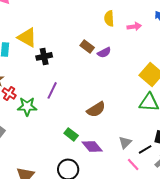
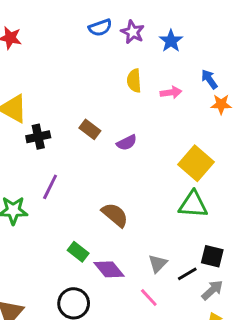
brown rectangle: (87, 46) -> (90, 129), moved
purple semicircle: (104, 52) -> (127, 143), moved
brown semicircle: (96, 109) -> (115, 215), turned -108
pink line: (133, 164) -> (149, 297), moved

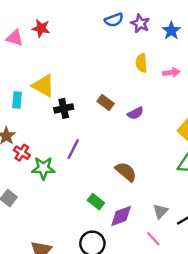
purple diamond: (109, 269) -> (121, 216), turned -70

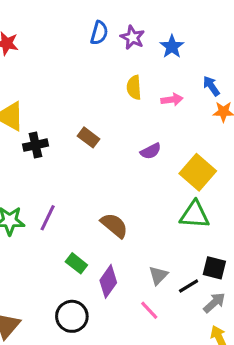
blue semicircle: (114, 20) -> (99, 33), turned -54
purple semicircle: (135, 113) -> (151, 151), moved
purple line: (73, 149) -> (48, 218), moved
purple diamond: (121, 216) -> (108, 281), turned -35

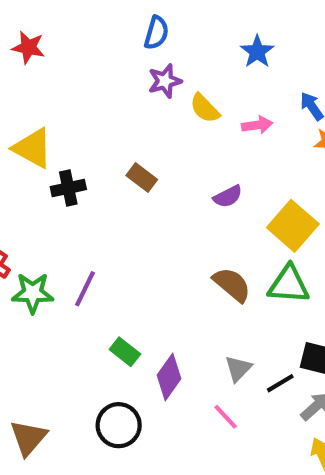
purple star: (133, 37) -> (165, 81), moved, turned 30
yellow semicircle: (134, 87) -> (205, 108), turned -40
brown semicircle: (114, 225) -> (232, 285), moved

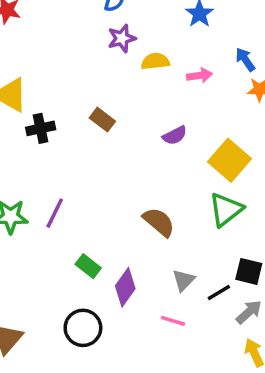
yellow semicircle: (205, 108) -> (155, 61), turned 128
brown semicircle: (232, 285) -> (159, 222), moved
green triangle: (289, 285) -> (226, 210), turned -42
pink line: (226, 417) -> (173, 321), turned -30

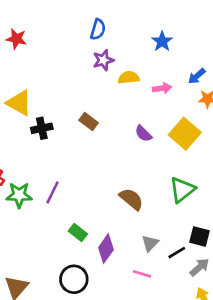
blue arrow: (245, 60) -> (197, 76), turned -96
purple semicircle: (175, 135) -> (143, 134), turned 72
yellow square: (229, 160) -> (185, 134), moved

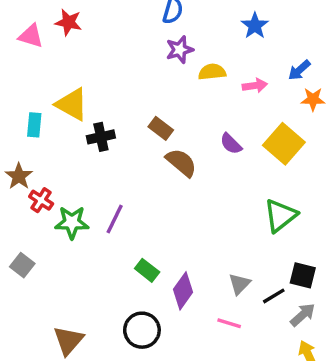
brown semicircle: (131, 199) -> (181, 163), moved

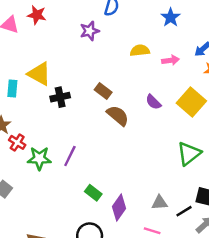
purple star: (180, 50) -> (90, 31), moved
gray triangle: (239, 284) -> (159, 203), turned 42

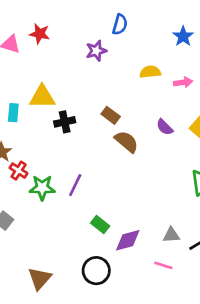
yellow triangle: (39, 74) -> (42, 97), turned -30
purple diamond: (119, 207) -> (128, 240), turned 40

